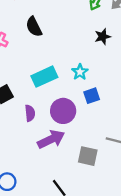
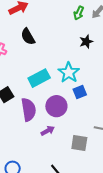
cyan star: (80, 72) -> (69, 73), size x1.5
purple semicircle: (30, 113) -> (29, 110), size x1.6
purple arrow: (51, 139) -> (48, 131), size x0.6

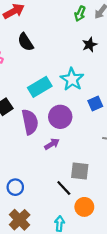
blue square: (80, 92) -> (95, 104), moved
gray square: (79, 143) -> (80, 171), moved

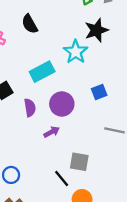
black star: (90, 45) -> (96, 30), size x1.5
cyan star: (72, 79) -> (76, 52), moved
purple semicircle: (30, 122) -> (30, 108), size x0.7

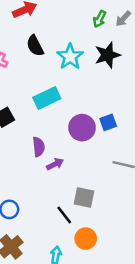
cyan star: (76, 52) -> (70, 57), moved
purple circle: (62, 104) -> (82, 128), moved
purple semicircle: (30, 108) -> (39, 147), moved

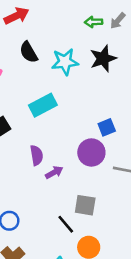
green arrow: (100, 19) -> (94, 22), turned 63
cyan star: (70, 57) -> (65, 62), turned 30
purple circle: (82, 128) -> (91, 152), moved

